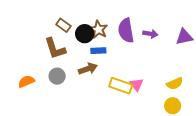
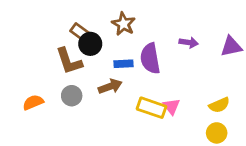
brown star: (98, 29) -> (124, 24), moved
purple semicircle: (126, 31) -> (150, 58), moved
black circle: (85, 34) -> (90, 44), moved

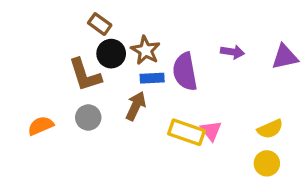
brown star: (124, 24) -> (146, 50), moved
brown rectangle: (80, 32) -> (100, 24), moved
brown arrow: (110, 86) -> (136, 106), turned -45

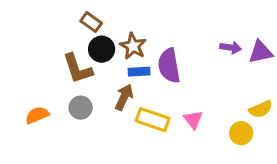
purple arrow: (232, 52) -> (231, 48), moved
yellow semicircle: (270, 129) -> (261, 109), moved
yellow rectangle: (187, 132) -> (153, 120), moved
yellow circle: (267, 163) -> (241, 133), moved

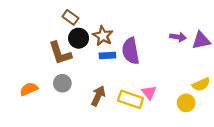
brown arrow: (124, 97) -> (98, 96), moved
yellow rectangle: (153, 120) -> (131, 99), moved

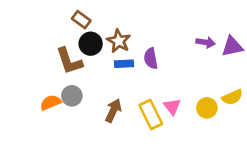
purple semicircle: (131, 51) -> (151, 58), size x0.7
orange semicircle: (29, 89) -> (51, 103), moved
yellow rectangle: (131, 99) -> (151, 115), turned 45
yellow circle: (186, 103) -> (207, 108), moved

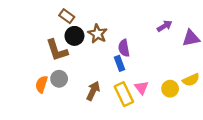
purple arrow: (206, 42) -> (165, 26), moved, turned -40
blue rectangle: (124, 64) -> (120, 63), moved, turned 72
orange semicircle: (51, 103) -> (41, 84), turned -49

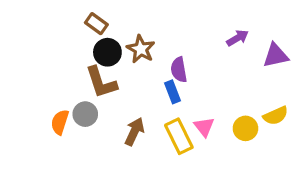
brown L-shape: (57, 50) -> (101, 82), moved

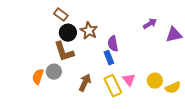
yellow semicircle: (276, 116) -> (173, 88), moved

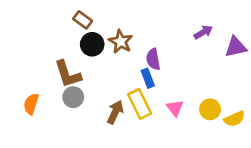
brown L-shape: (64, 52) -> (68, 74), moved
orange semicircle: (38, 77) -> (31, 104), moved
yellow rectangle: (113, 86) -> (140, 104), moved

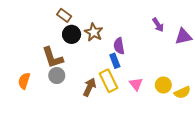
purple arrow: (203, 32) -> (158, 25), turned 88

